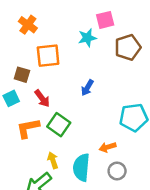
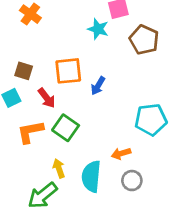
cyan star: (87, 38) -> (98, 29), turned 30
brown pentagon: (128, 47) -> (144, 40), turned -30
orange square: (48, 56) -> (68, 71), moved

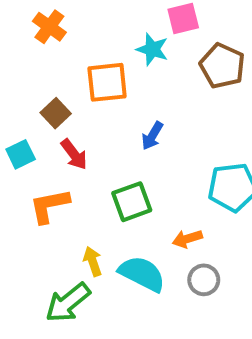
brown square: (24, 71) -> (56, 113), moved, turned 30
orange square: (68, 71) -> (107, 82), moved
green square: (66, 128) -> (132, 202), moved, turned 35
cyan semicircle: (91, 176) -> (142, 274), turned 112

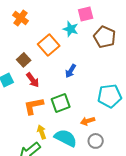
orange square: (107, 82) -> (49, 45), turned -35
orange L-shape: (49, 206) -> (34, 106), moved

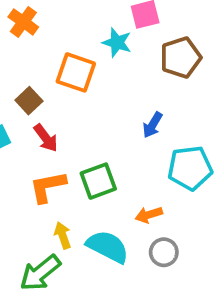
brown pentagon: (105, 37) -> (181, 58), turned 30
orange square: (49, 45) -> (76, 72), turned -30
blue arrow: (71, 71) -> (153, 125), moved

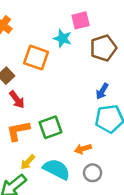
blue arrow: (153, 125) -> (102, 91), moved
yellow arrow: (63, 235) -> (28, 162), turned -119

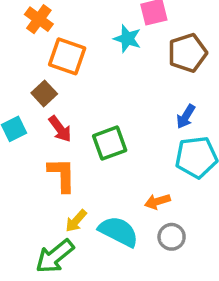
orange square: (36, 58) -> (67, 56), moved
green square: (51, 127) -> (110, 143), moved
orange L-shape: (18, 131) -> (62, 175), turned 100

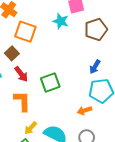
orange arrow: (157, 201) -> (85, 110), moved

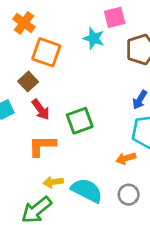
orange L-shape: (22, 101) -> (42, 146), turned -90
yellow arrow: (31, 128) -> (53, 182), turned 40

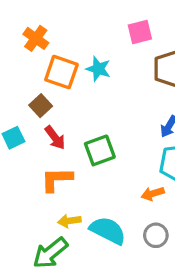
cyan star: (94, 38) -> (98, 69), moved

